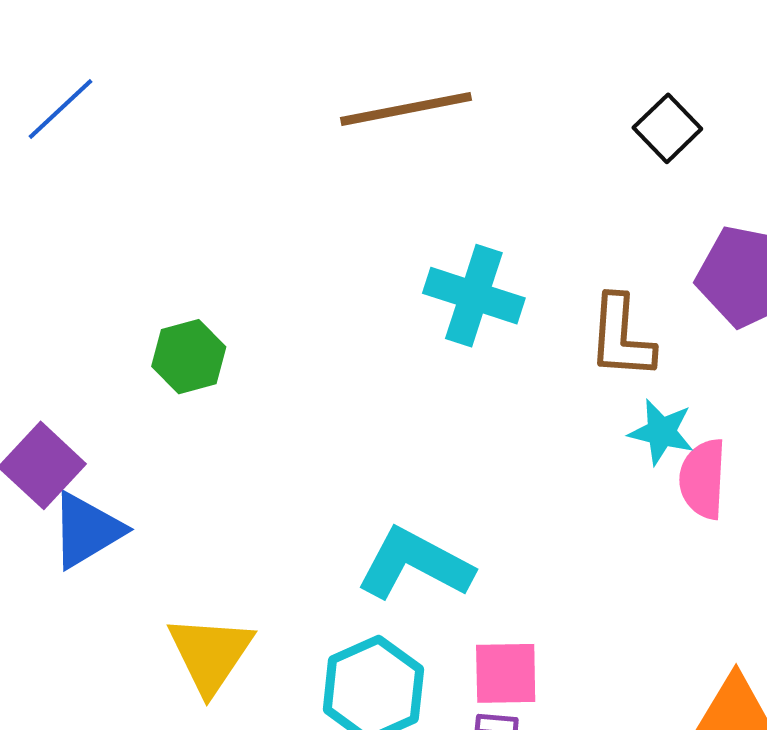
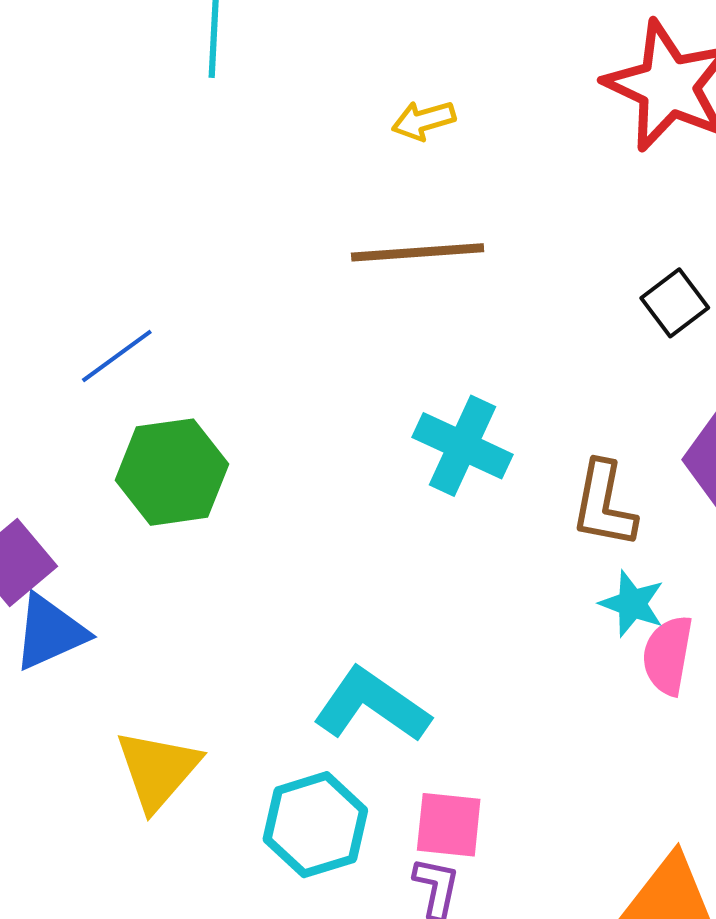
blue line: (61, 109) -> (117, 356), moved
green hexagon: (189, 357) -> (172, 472), size x1.5

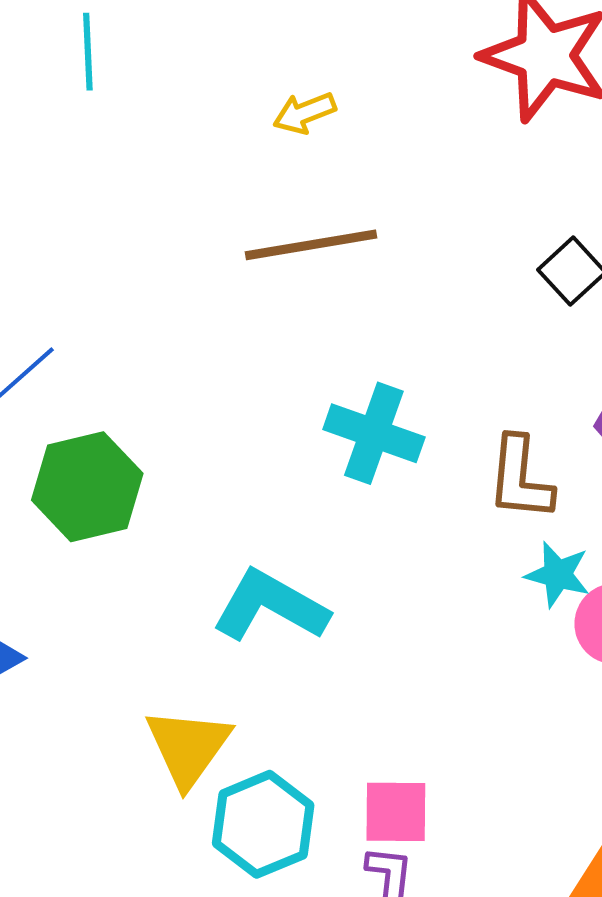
cyan L-shape: (372, 705) -> (270, 606), moved
yellow triangle: (158, 770) -> (188, 747), moved

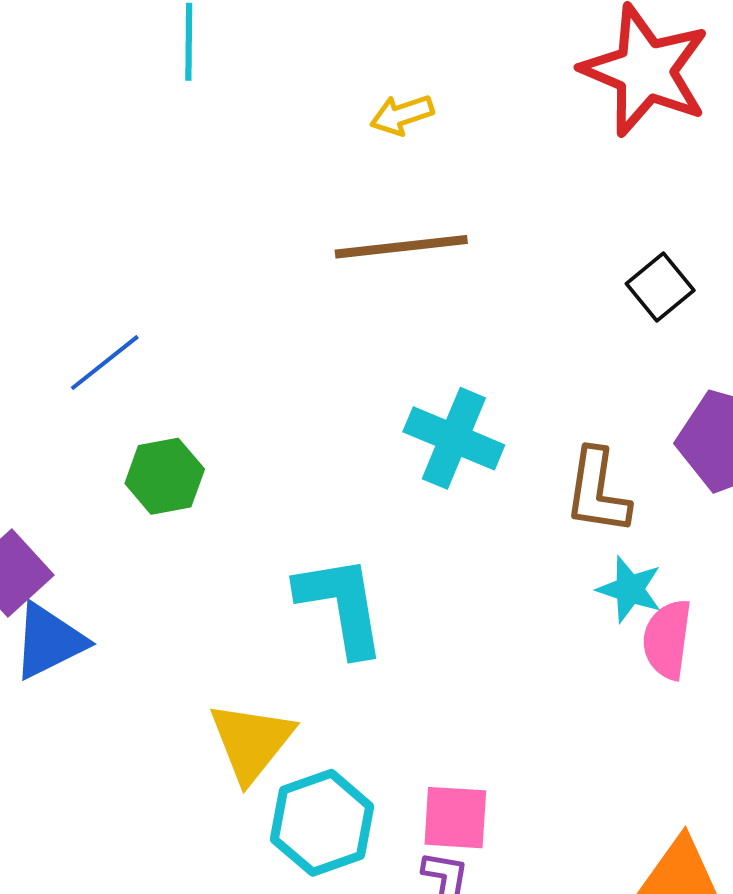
green hexagon: (87, 487) -> (165, 476), size x0.7
cyan L-shape: (270, 606) -> (341, 605), turned 48

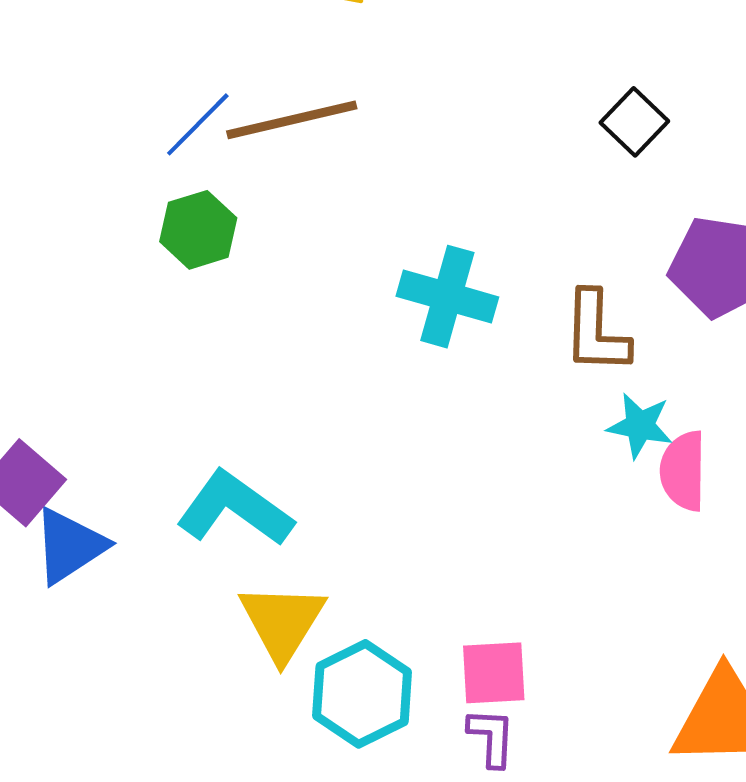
brown line: (401, 247) -> (292, 120), moved
blue line: (105, 363) -> (198, 124), moved
green hexagon: (165, 476) -> (198, 230), moved
cyan L-shape: (341, 605) -> (235, 509), moved, turned -38

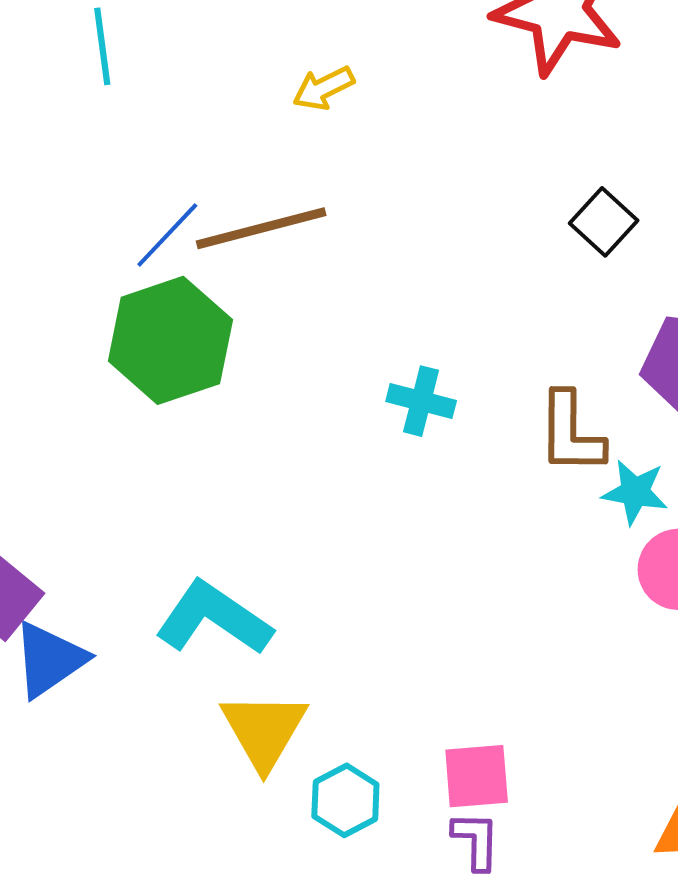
green hexagon: (198, 230) -> (170, 340), size x1.6
cyan cross: (447, 297) -> (421, 401), size x0.7
cyan star: (640, 426) -> (635, 492), moved
cyan hexagon: (362, 694) -> (345, 800), size x0.7

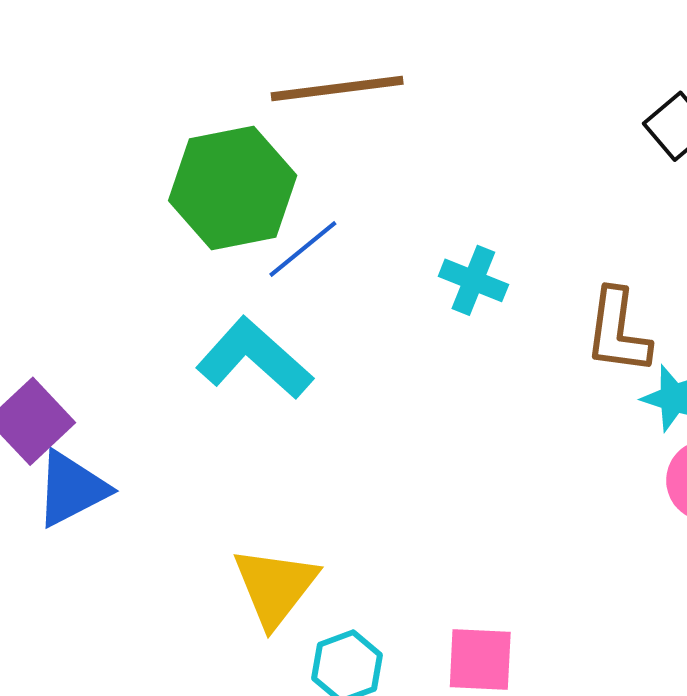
blue line: (167, 235) -> (303, 249), moved
cyan L-shape: (214, 618) -> (254, 358), moved

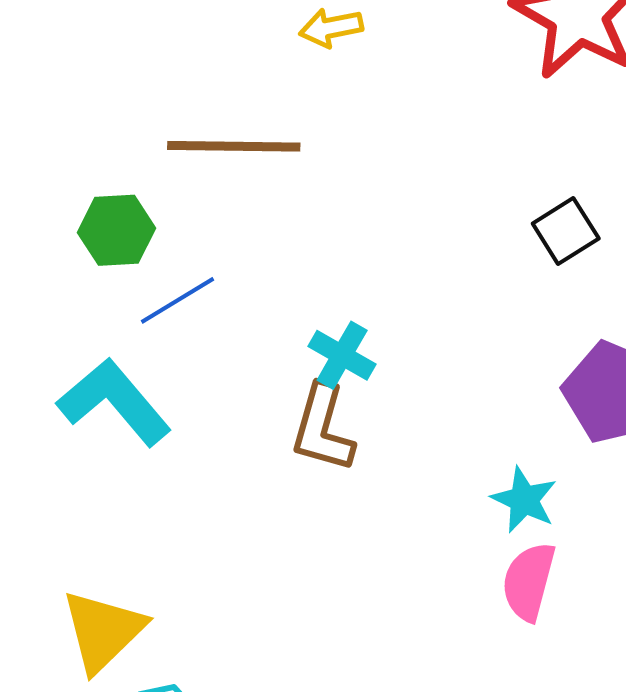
green hexagon: (233, 188) -> (117, 230), size x0.6
brown L-shape: (618, 331) -> (323, 428), moved

